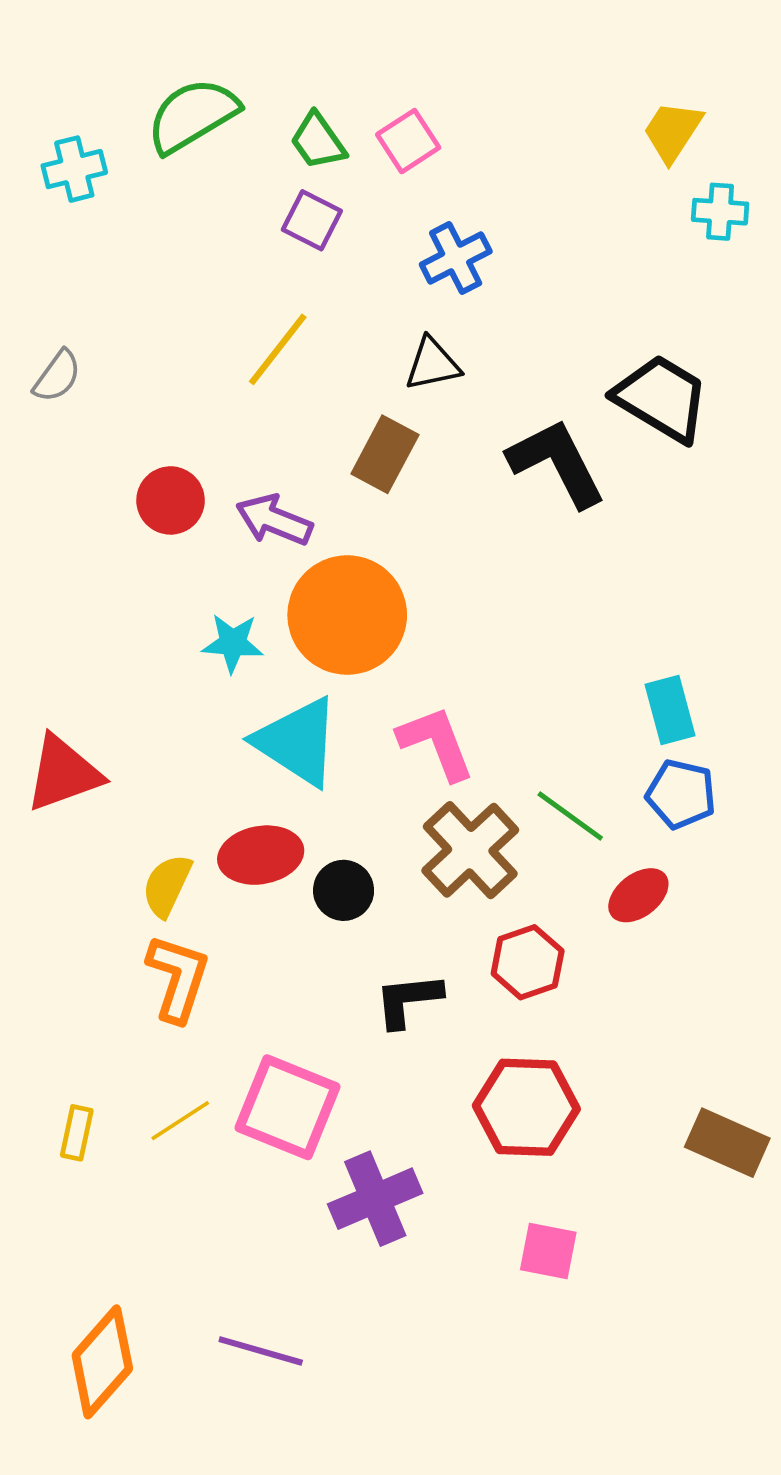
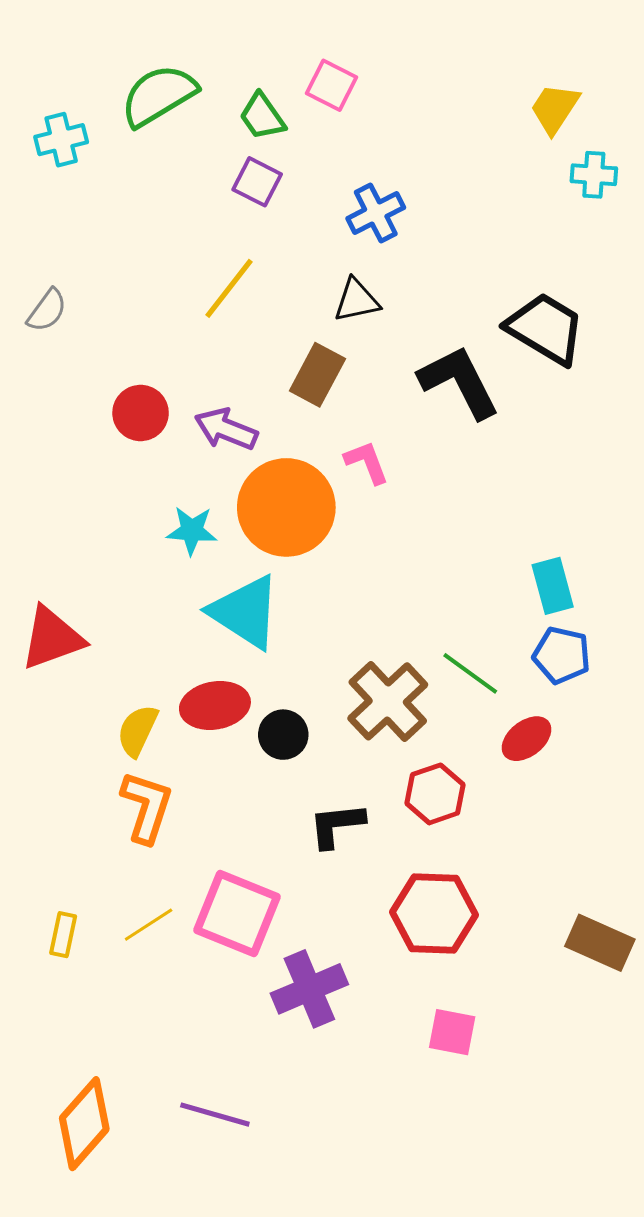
pink square: (408, 141) -> (332, 85), moved, turned -30
pink L-shape: (436, 743) -> (367, 462), moved, size x0.7

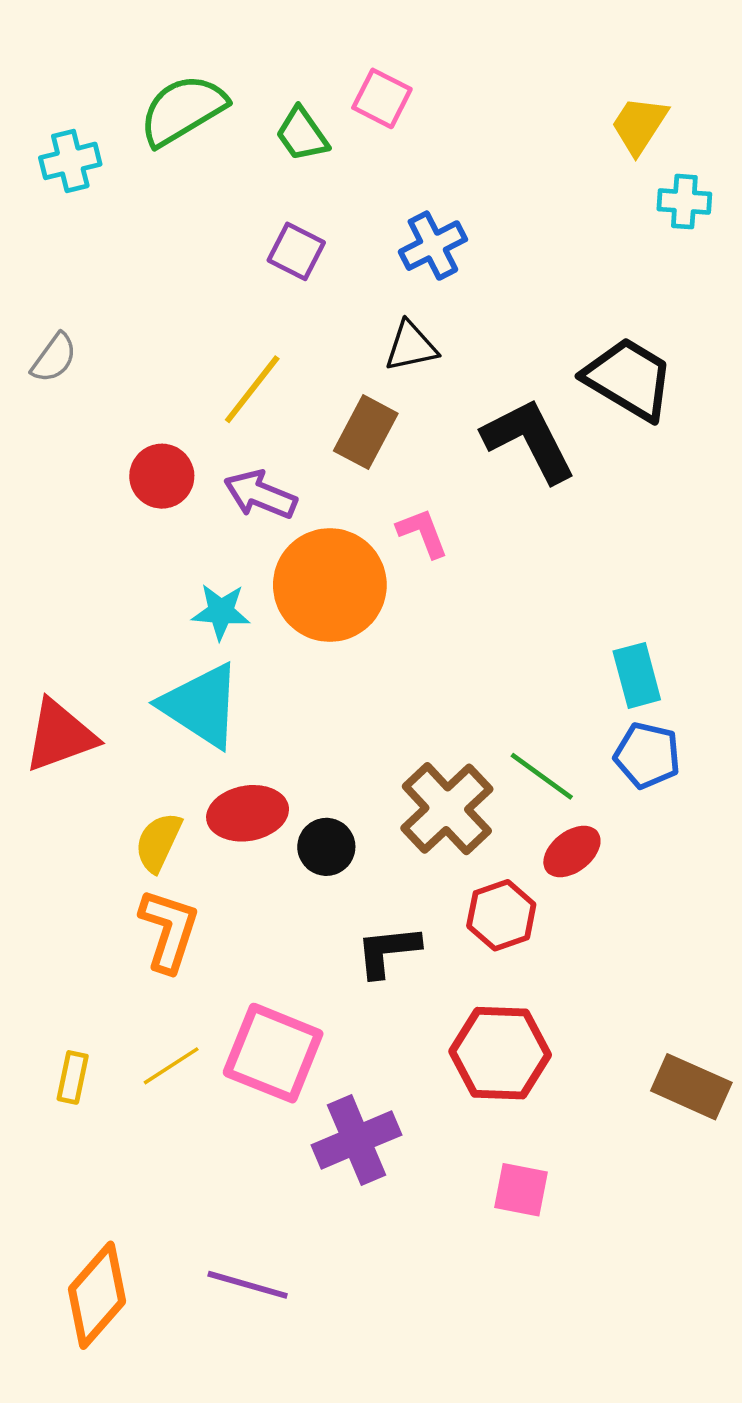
purple square: (257, 182) -> (296, 251), moved
yellow line: (229, 288) -> (252, 389), moved
cyan triangle: (245, 612) -> (201, 706), moved
red ellipse: (526, 739) -> (572, 852), moved

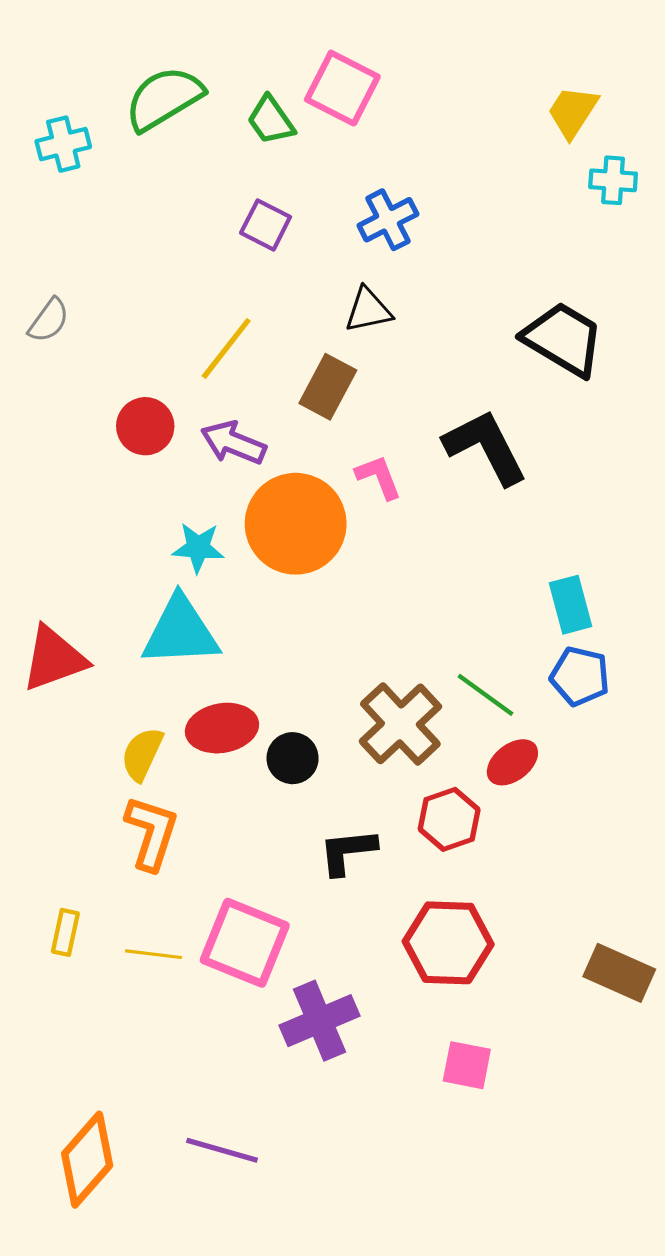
pink square: (382, 98) -> (342, 88), size x1.4
black L-shape: (529, 440) -> (485, 447), moved
cyan triangle: (201, 706) -> (180, 632), turned -36
yellow line: (171, 1066) -> (154, 954), turned 40
yellow rectangle: (73, 1077) -> (65, 932), moved

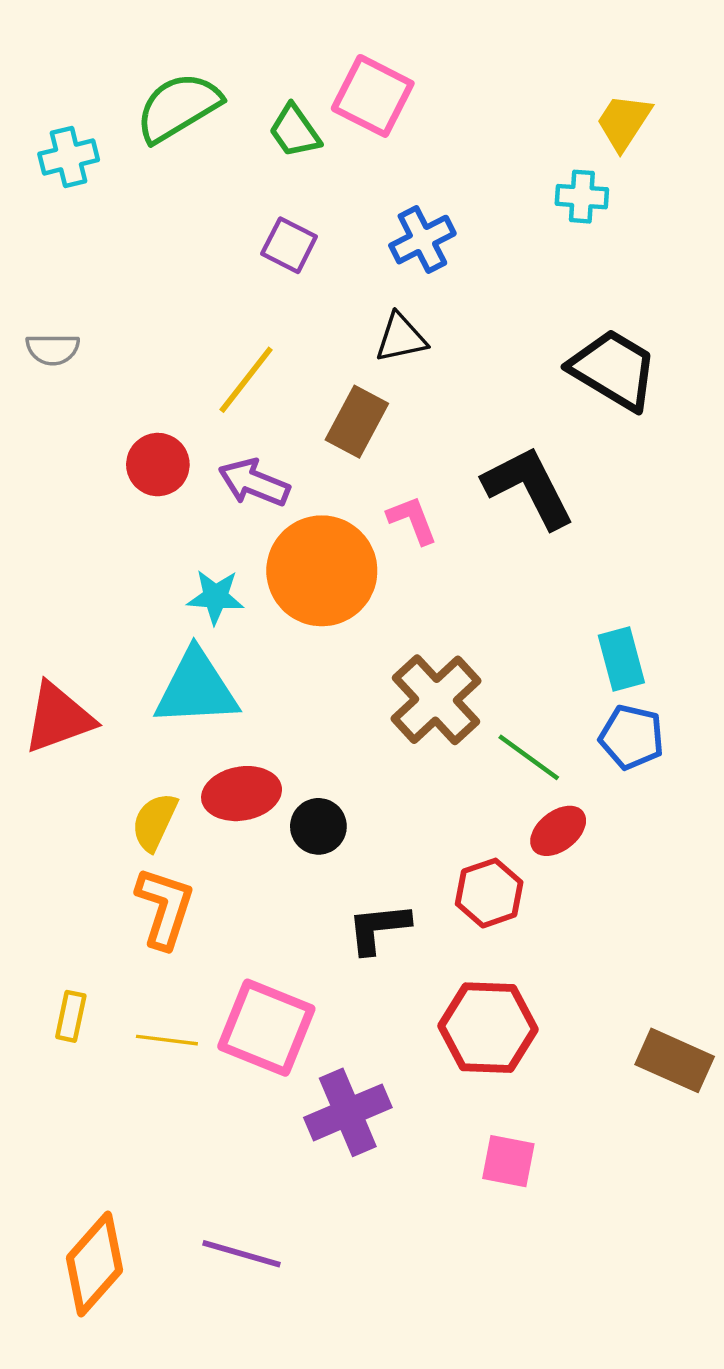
cyan cross: (613, 180) -> (582, 197), moved
gray semicircle: (49, 320) -> (53, 349), turned 54
brown cross: (400, 724) -> (436, 700), moved

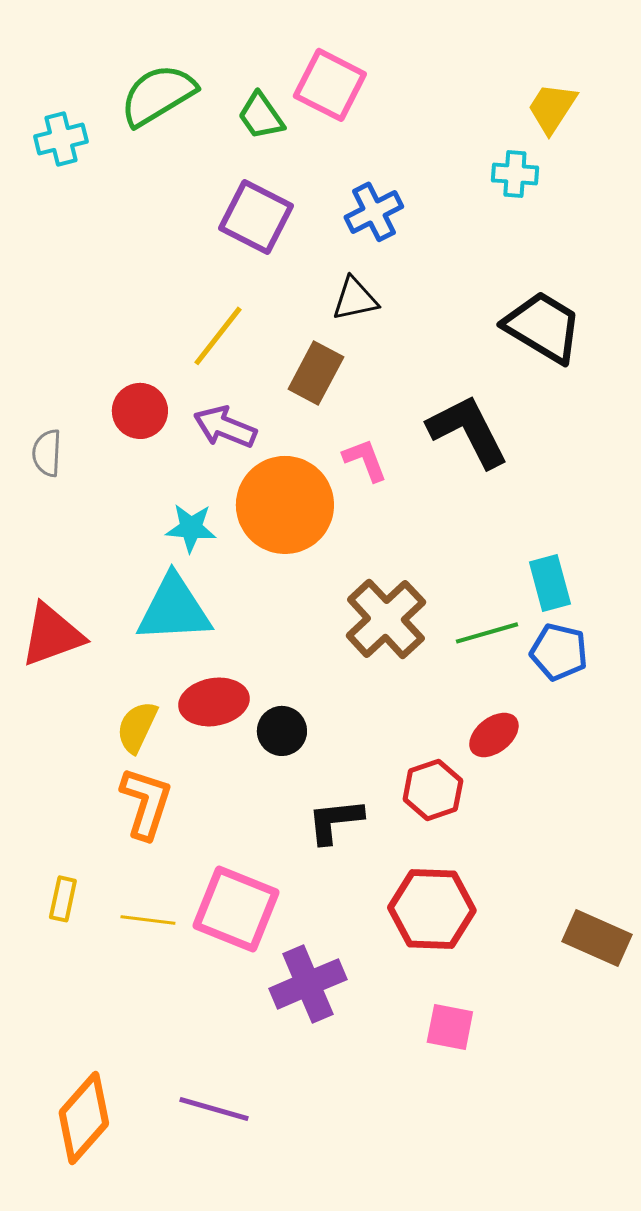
purple square: (289, 245) -> (256, 217), size x1.5
gray semicircle: (53, 349) -> (47, 453), moved, turned 93
green line: (529, 757) -> (487, 633), moved, turned -52

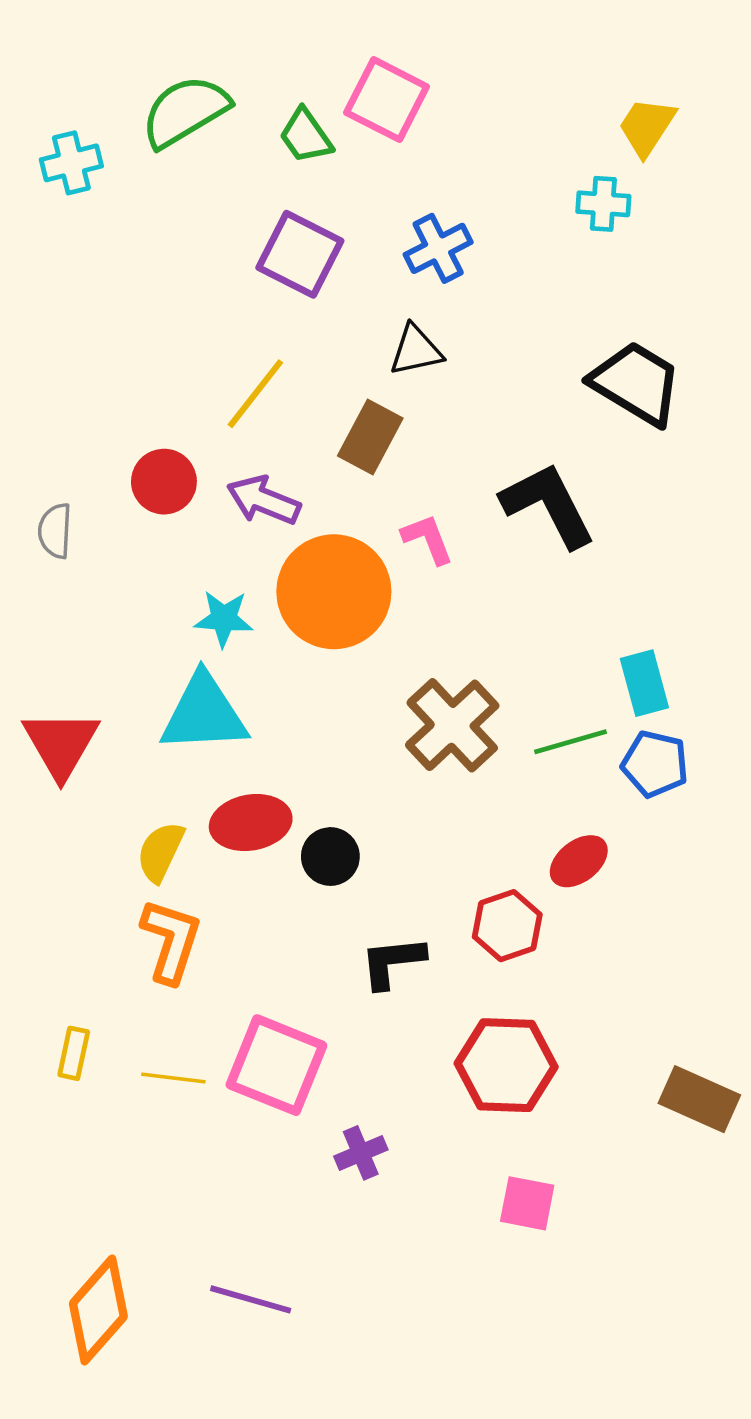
red triangle: (52, 635) -> (61, 744), turned -40
purple cross: (308, 984) -> (361, 1153), size x0.6

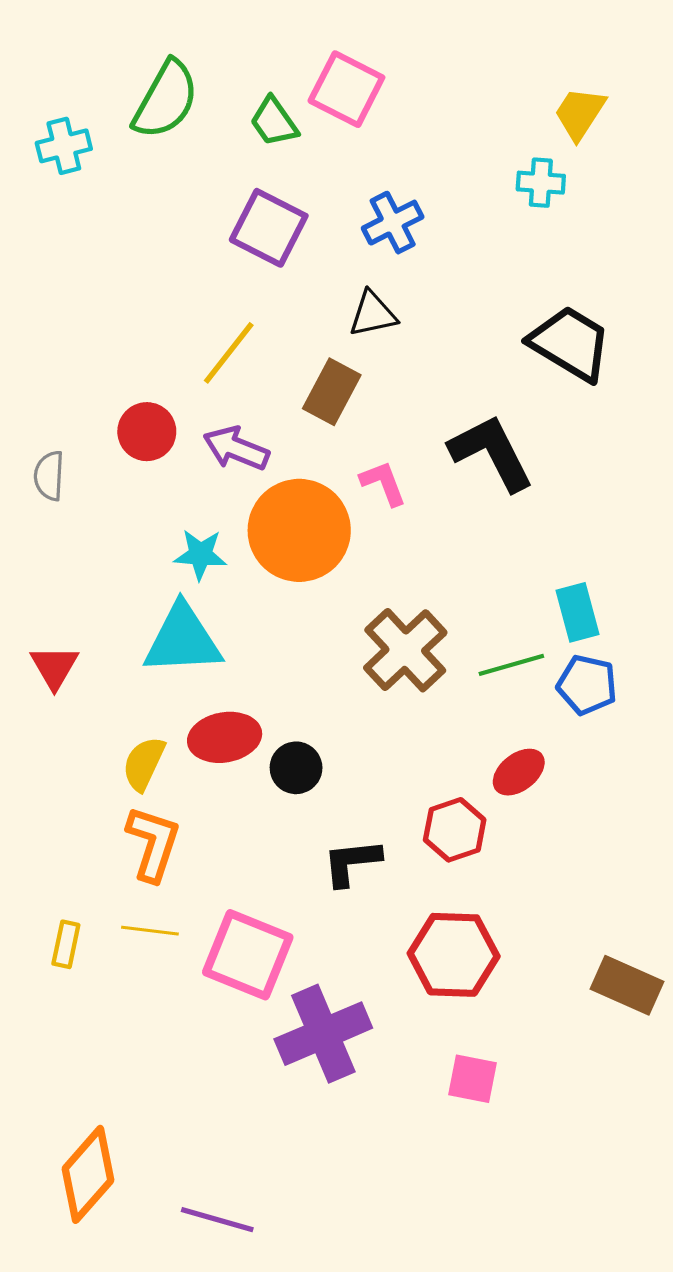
green semicircle: (185, 111) -> (166, 100), turned 150
red triangle: (61, 744) -> (54, 667), size x0.7
yellow line: (173, 1078) -> (150, 931), moved
purple cross: (361, 1153) -> (323, 1034), size x2.0
purple line: (251, 1299) -> (217, 1220), moved

